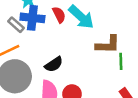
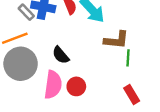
black semicircle: (54, 64) -> (61, 55), turned 78

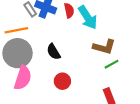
green line: (128, 58) -> (111, 64), turned 48
pink semicircle: (53, 85) -> (23, 78), moved

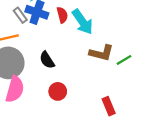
green line: (111, 64) -> (124, 60), moved

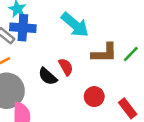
red semicircle: (62, 15) -> (66, 67), moved
red circle: (58, 91) -> (94, 97), moved

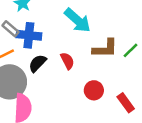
blue cross: (23, 28) -> (29, 35), moved
black semicircle: (48, 76) -> (37, 63), moved, turned 90

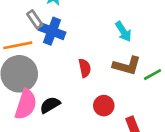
cyan arrow: (78, 20) -> (123, 31), moved, size x0.7
black semicircle: (37, 63) -> (50, 105), moved

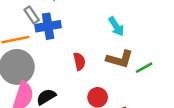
blue cross: (52, 31) -> (48, 26), turned -30

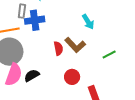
gray rectangle: (32, 15) -> (22, 11), turned 40
brown L-shape: (120, 59) -> (75, 45), moved, turned 30

